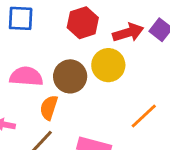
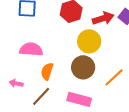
brown circle: (70, 76) -> (83, 67), moved

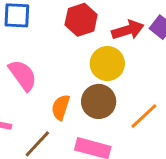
pink semicircle: (31, 49) -> (23, 75), turned 50
orange semicircle: (47, 71) -> (61, 107), moved

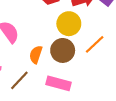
orange line: (144, 116) -> (95, 44), moved

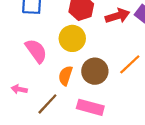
yellow circle: (69, 24) -> (72, 38), moved

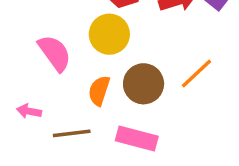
brown line: (47, 104) -> (72, 133), turned 40

